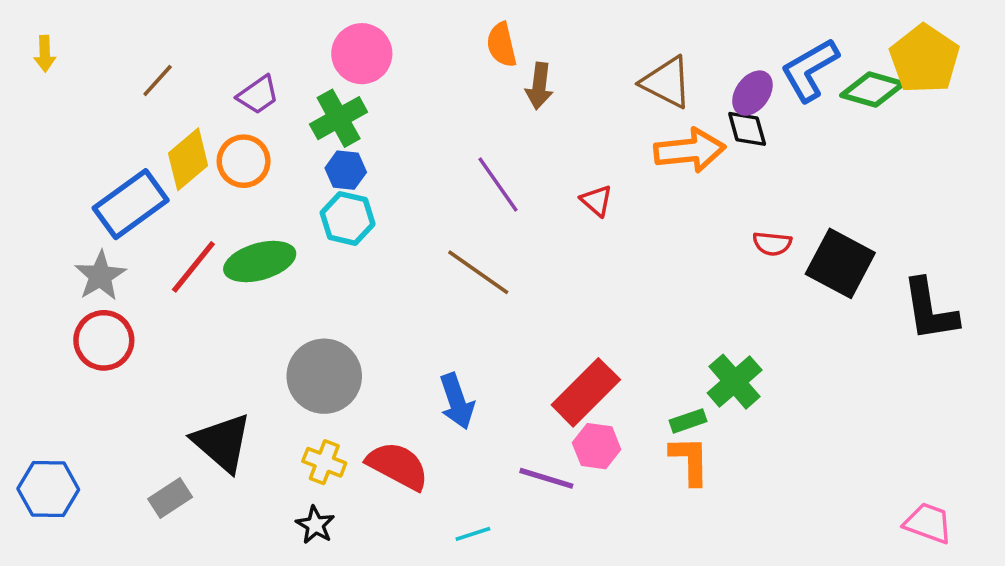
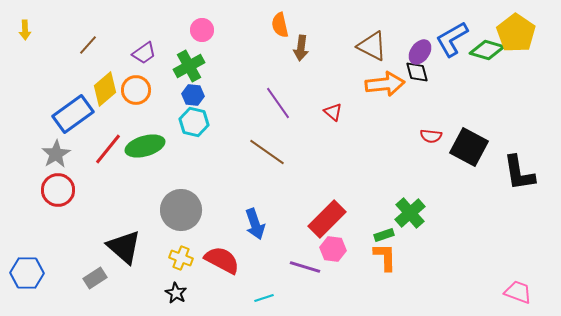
pink circle: (362, 54) -> (202, 30), size x0.7

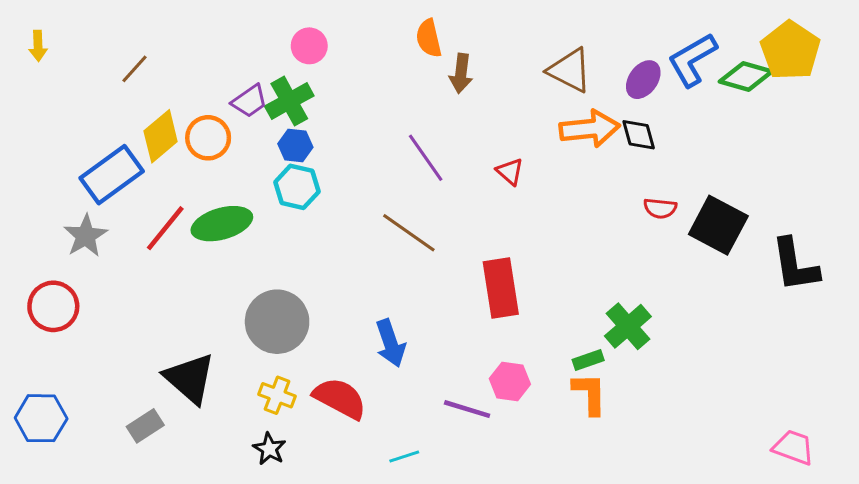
purple trapezoid: (144, 53) -> (249, 101), moved
black diamond: (417, 72) -> (639, 135), moved
red circle: (58, 190) -> (53, 306), moved
red rectangle: (327, 219) -> (501, 288), moved, turned -54

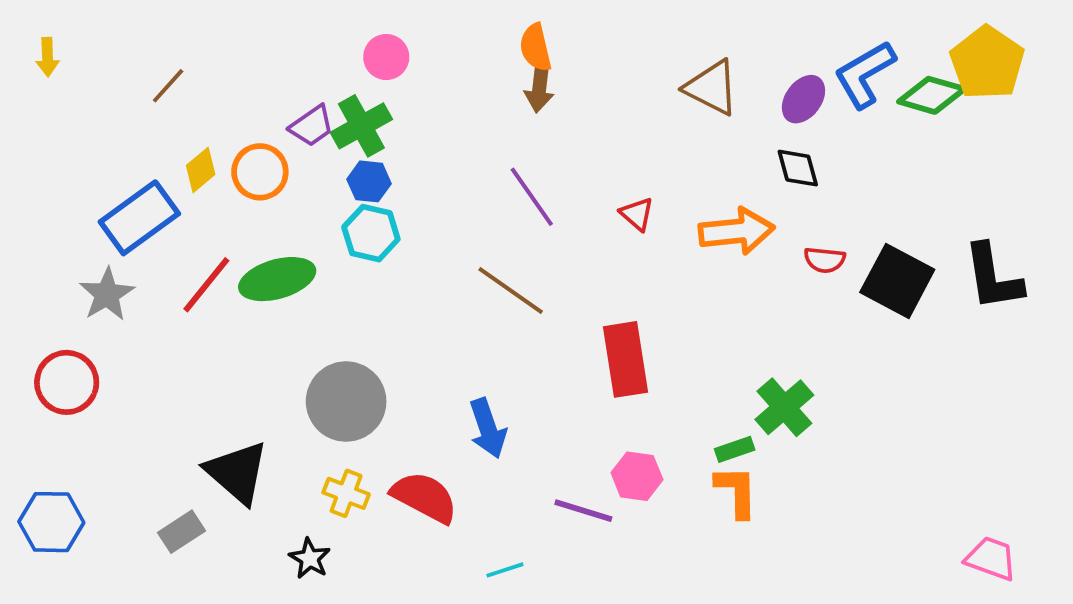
brown arrow: (461, 73) -> (539, 88), moved
orange arrow: (590, 129) -> (737, 231), moved
yellow diamond: (161, 136) -> (201, 170), size x0.7
black L-shape: (795, 265) -> (993, 277), moved
black star: (269, 449) -> (310, 558), moved

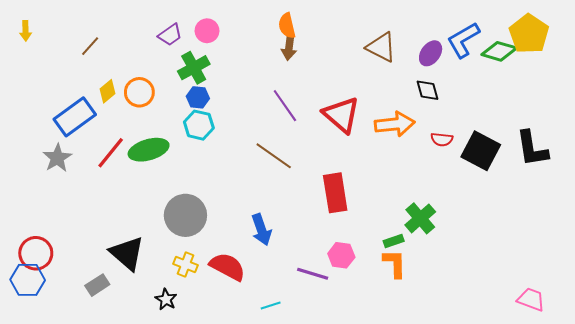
purple trapezoid: (312, 126) -> (170, 35), moved
red triangle: (637, 214) -> (341, 115), size x2.0
red circle: (67, 382) -> (36, 253), moved

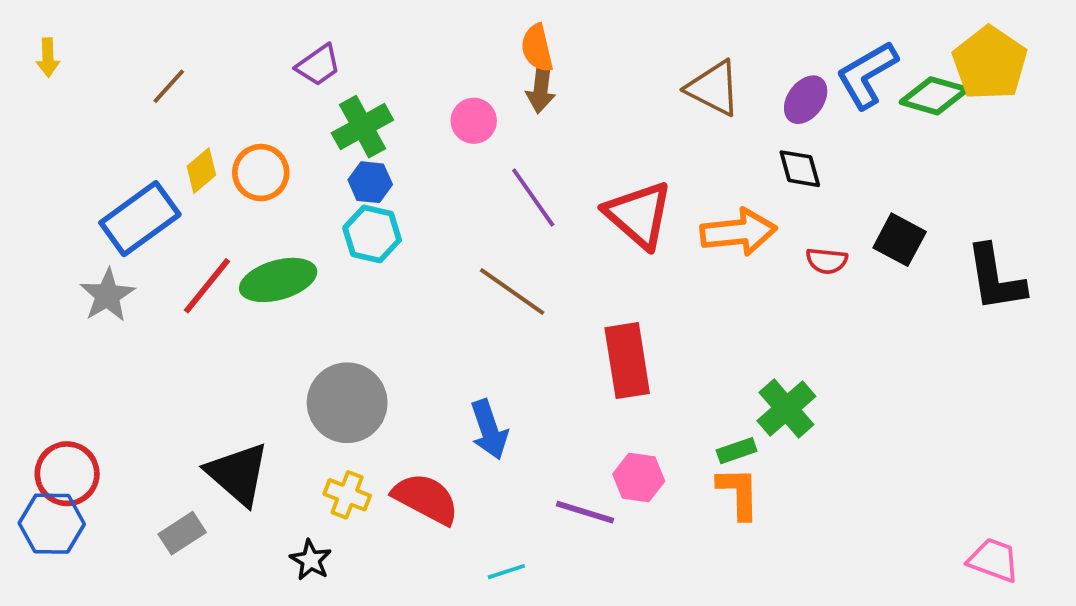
pink circle: (207, 31) -> (474, 121), moved
black square: (481, 151) -> (900, 240), moved, size x0.7

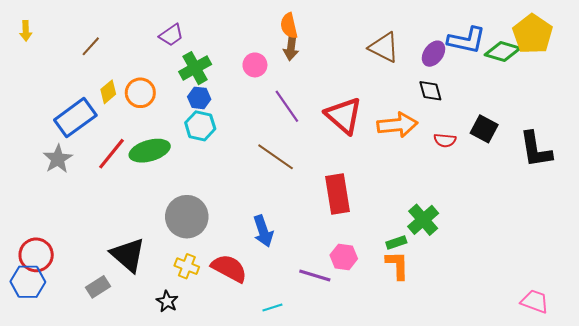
blue L-shape: (867, 75) -> (467, 40), turned -138

